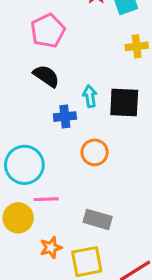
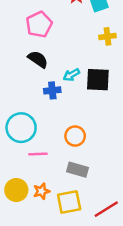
cyan arrow: (90, 96) -> (71, 75), turned -112
orange circle: (95, 152) -> (75, 136), moved
yellow circle: (18, 218) -> (16, 190), moved

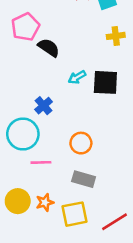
pink pentagon: (39, 24) -> (25, 27), moved
black semicircle: (38, 59) -> (49, 48), moved
blue cross: (52, 90) -> (44, 106), moved, turned -35

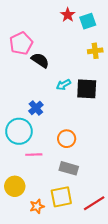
orange star: (45, 202) -> (37, 206), moved

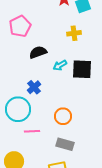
yellow cross: (95, 51) -> (74, 33), moved
black semicircle: (40, 60) -> (38, 52), moved, turned -54

